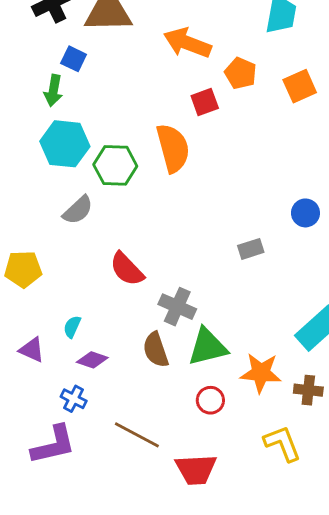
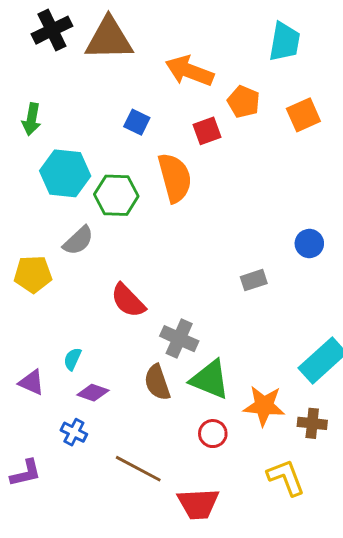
blue square: (74, 59) -> (137, 122), moved
green arrow: (53, 91) -> (32, 119), moved
yellow pentagon: (23, 269) -> (33, 274), moved
green triangle: (208, 347) -> (210, 379), turned 36
purple L-shape: (53, 445) -> (26, 473), moved, size x0.7

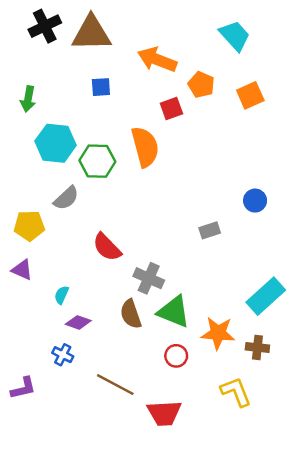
cyan trapezoid: (284, 42) -> (235, 36), turned -52
blue square: (137, 122) -> (101, 87), moved, turned -30
purple triangle: (32, 382) -> (22, 270), moved

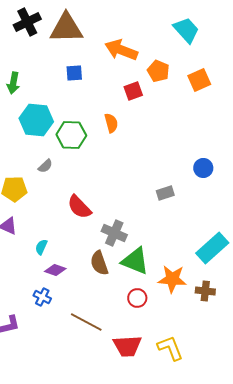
orange semicircle: (145, 147) -> (111, 123), size x0.6
gray semicircle: (66, 198) -> (45, 166), size x0.7
yellow L-shape: (236, 392) -> (170, 348), moved

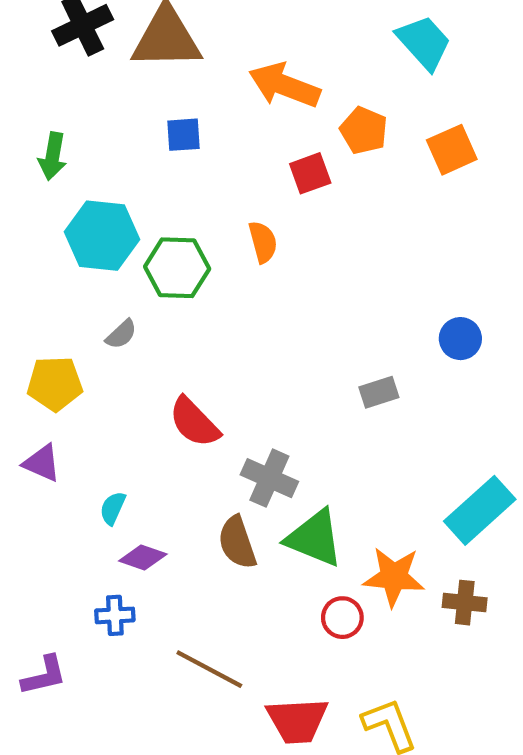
blue cross: (42, 297) -> (115, 615), turned -30
red circle: (137, 298) -> (342, 618), moved

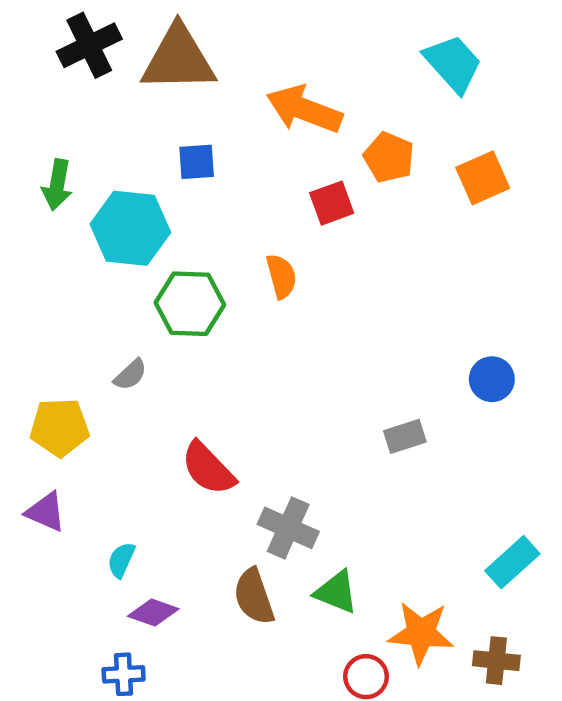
cyan hexagon: (102, 236) -> (130, 228), moved
cyan rectangle: (480, 510) -> (512, 562), size x0.7
green triangle: (314, 538) -> (336, 592), size x0.7

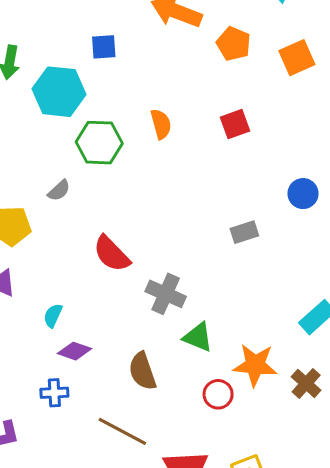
red square: (332, 203) -> (235, 124), moved
brown semicircle: (254, 597) -> (142, 371), moved
brown cross: (496, 661) -> (306, 383), turned 36

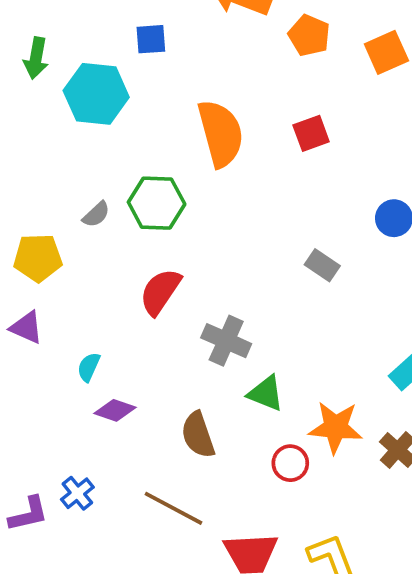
orange semicircle: (161, 124) -> (221, 133), size x1.8
green hexagon: (99, 143) -> (157, 203), moved
gray rectangle: (244, 232) -> (322, 265), turned 52
red semicircle: (112, 254) -> (160, 292), turned 78
blue cross: (54, 393) -> (77, 493), moved, turned -36

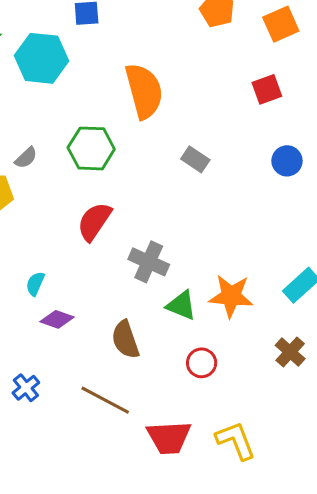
red square: (311, 133) -> (267, 89), moved
gray semicircle: (96, 214) -> (26, 158), moved
gray rectangle: (322, 265) -> (195, 159), moved
orange star: (336, 427) -> (231, 296), moved

